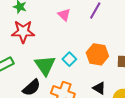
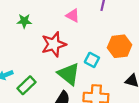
red star: (23, 32) -> (54, 44), moved

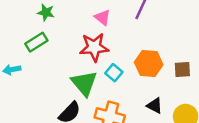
red star: (54, 44) -> (94, 47), moved
green rectangle: (26, 85) -> (36, 42), moved

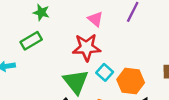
orange hexagon: (149, 63) -> (131, 81), moved

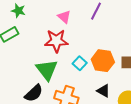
cyan square: (105, 72) -> (80, 63), moved
orange hexagon: (131, 81) -> (103, 61), moved

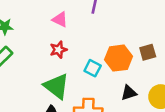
red star: (56, 41) -> (58, 50), size x0.6
black triangle: (103, 91) -> (129, 93), turned -32

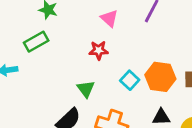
green triangle: (56, 86) -> (86, 89), size x0.6

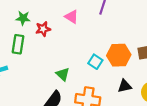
green rectangle: (36, 42) -> (18, 44), turned -42
red star: (99, 50) -> (43, 29), moved

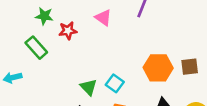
green rectangle: (18, 44) -> (36, 48), turned -54
cyan square: (95, 62) -> (115, 83), moved

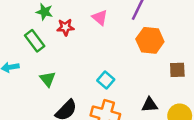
orange hexagon: (158, 68) -> (150, 40), moved
green triangle: (89, 87) -> (48, 79), moved

